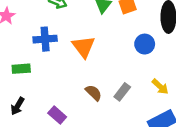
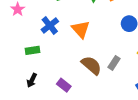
blue cross: (45, 39) -> (50, 26), turned -30
brown semicircle: (94, 93) -> (91, 65), size x1.5

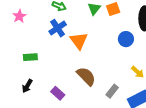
blue cross: (50, 26) -> (58, 28), moved
gray rectangle: (114, 63) -> (112, 91), moved

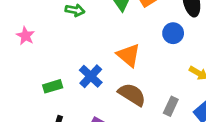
blue cross: (58, 28) -> (91, 76), moved
orange triangle: (79, 41) -> (129, 55), moved

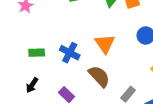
blue cross: (91, 76) -> (70, 53), turned -30

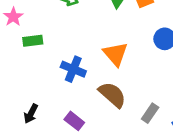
green rectangle: (37, 53) -> (33, 41), moved

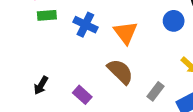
blue cross: (73, 69) -> (85, 25), moved

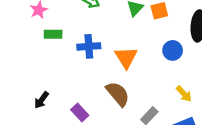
blue cross: (85, 25) -> (89, 46), turned -35

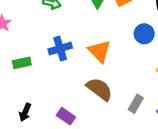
green rectangle: (53, 34) -> (22, 63), moved

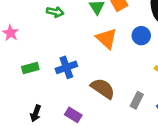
blue cross: (60, 49) -> (66, 67), moved
orange triangle: (100, 51) -> (107, 39), moved

